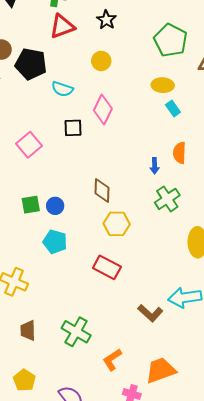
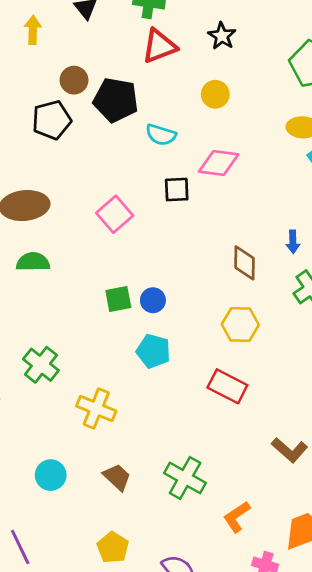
pink diamond: (103, 110) -> (219, 163), turned 72
brown diamond: (102, 190) -> (245, 263), moved
brown trapezoid: (28, 330) -> (117, 477), turned 135

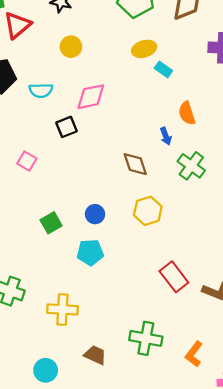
pink square: (115, 214) -> (27, 161), size x0.7
blue circle: (153, 300) -> (95, 214), moved
red rectangle: (227, 386) -> (174, 277), moved, turned 44

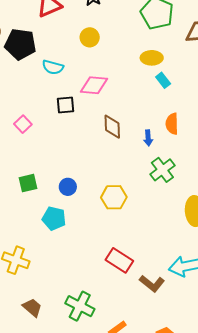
brown diamond: (135, 164) -> (112, 127), moved
red rectangle: (174, 277) -> (119, 260), turned -36

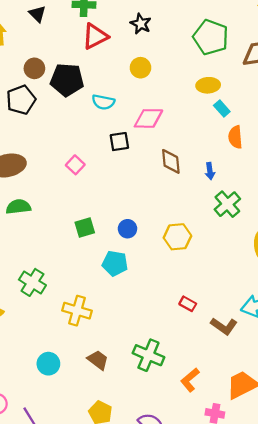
orange semicircle: (172, 124) -> (235, 137), moved
red rectangle: (119, 260) -> (188, 304), size x0.6

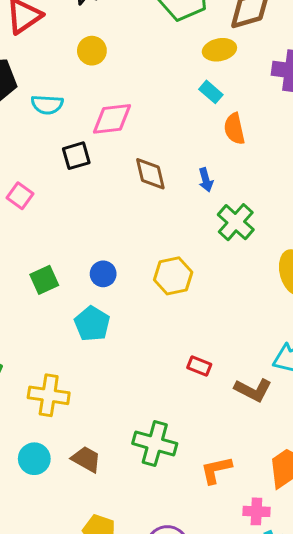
yellow ellipse: (208, 85) -> (219, 50), moved
cyan pentagon: (115, 263) -> (92, 324), turned 30
cyan circle: (48, 364) -> (34, 459), moved
orange L-shape: (190, 380) -> (216, 470), turned 35

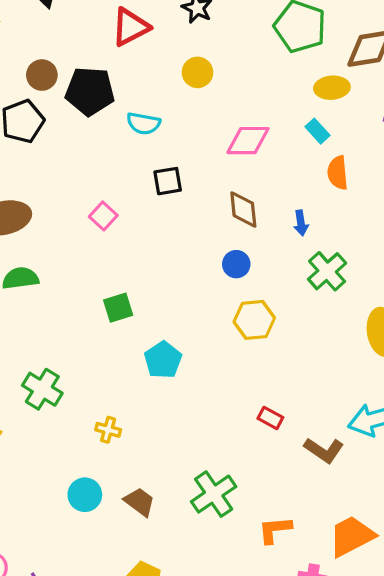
pink diamond: (112, 119) -> (248, 141), moved
blue circle: (103, 274) -> (236, 264), moved
yellow cross: (49, 395) -> (108, 430), size x0.6
green cross: (155, 444) -> (214, 494), turned 33

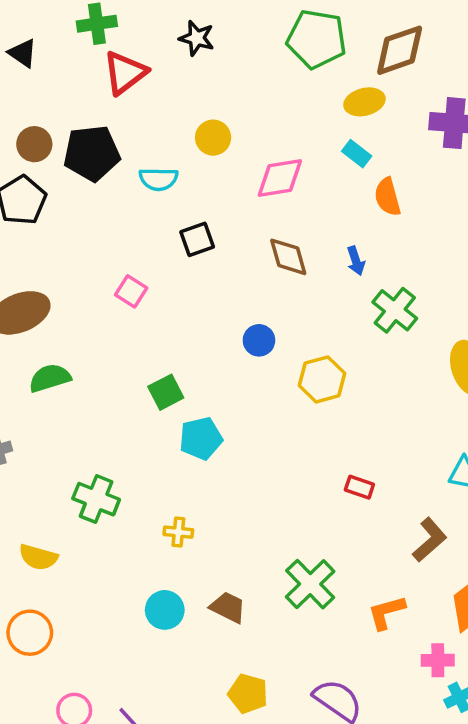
yellow circle: (198, 72) -> (213, 138), moved
blue circle: (236, 264) -> (259, 340), moved
cyan pentagon: (163, 360) -> (201, 438), moved, turned 30
brown L-shape: (324, 450) -> (430, 540), moved, turned -66

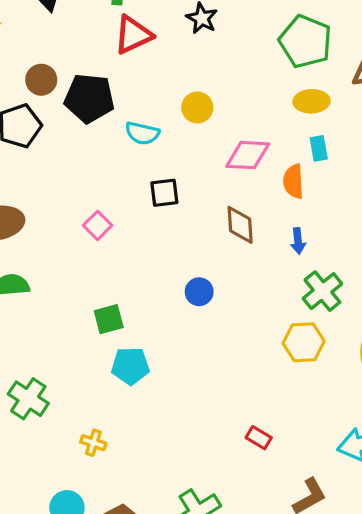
yellow ellipse: (364, 102) -> (312, 101), moved
cyan rectangle: (357, 154) -> (319, 148), turned 30
orange semicircle: (388, 197) -> (293, 181), moved
yellow hexagon: (322, 379) -> (304, 342), moved

